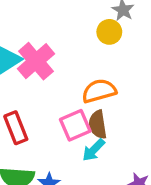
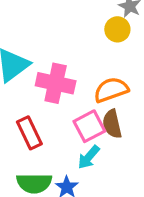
pink cross: (36, 61) -> (56, 83), moved, turned -33
cyan arrow: (94, 150) -> (89, 157), moved

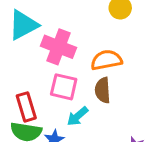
pink square: (89, 126) -> (64, 87), moved, turned 32
red rectangle: (29, 133) -> (26, 107), moved

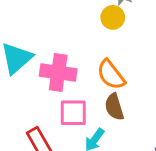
orange semicircle: (106, 60) -> (111, 75), turned -104

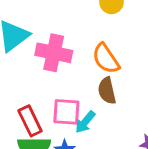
pink square: (73, 113) -> (66, 112), moved

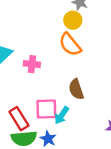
pink cross: (54, 53) -> (32, 64), size x0.6
orange semicircle: (106, 59) -> (70, 45), moved

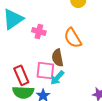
orange semicircle: (70, 45) -> (73, 38), moved
brown semicircle: (76, 89) -> (58, 58), moved

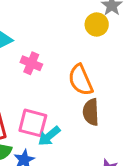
brown semicircle: (58, 58) -> (91, 112), moved

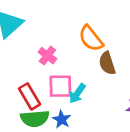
pink cross: (31, 63) -> (47, 56), moved, turned 30

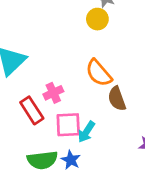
pink cross: (47, 56) -> (53, 93), turned 30
red rectangle: (30, 96) -> (32, 110), moved

